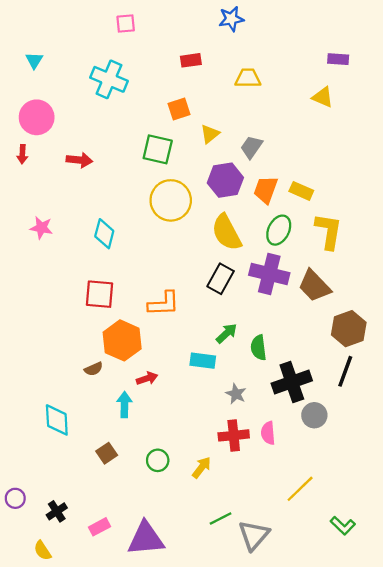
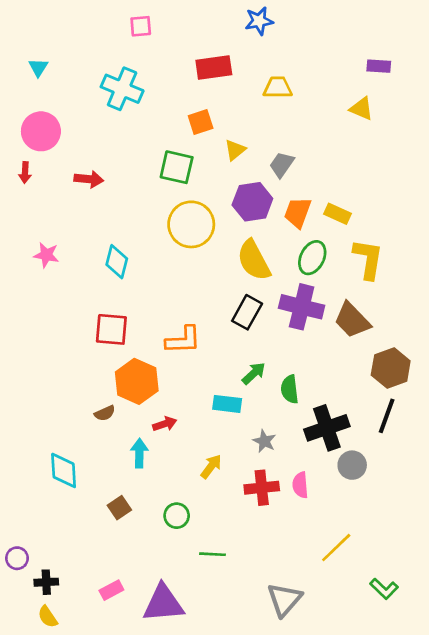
red rectangle: (191, 60) -> (214, 67), size x1.5
yellow arrow: (202, 467) -> (211, 466), moved
black cross: (57, 511) -> (46, 582), moved, turned 30
green line: (221, 518) -> (213, 554), moved, turned 30

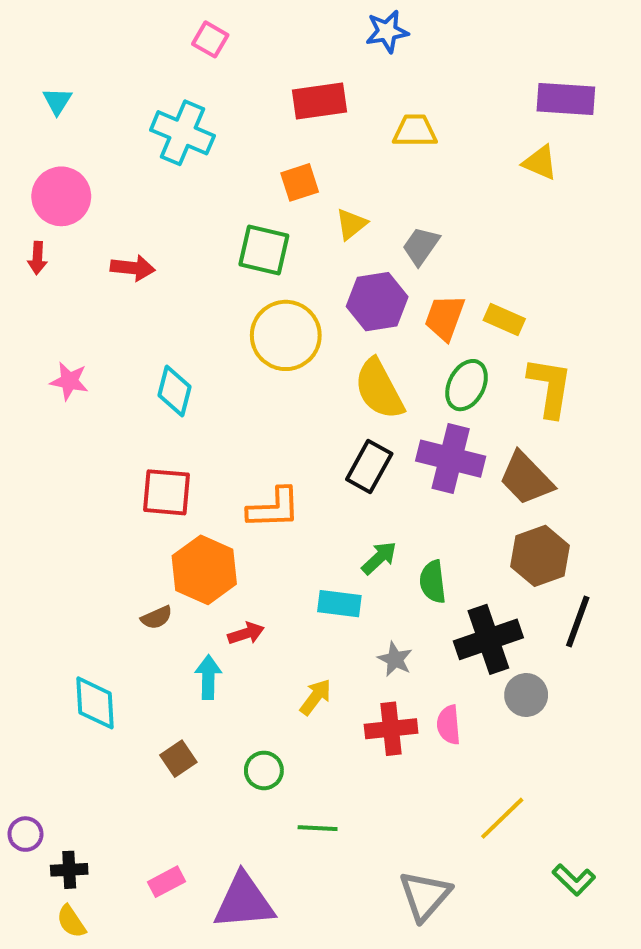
pink square: (141, 26) -> (210, 39), turned 35
purple rectangle: (379, 66) -> (566, 99), size x1.6
brown hexagon: (391, 368) -> (540, 556), moved

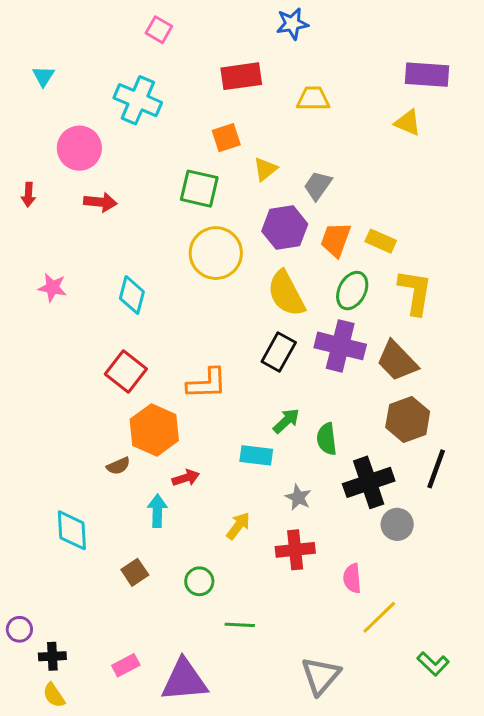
pink circle: (61, 196) -> (79, 148), moved
red square: (167, 492) -> (126, 371), turned 33
pink semicircle: (449, 725) -> (352, 578), moved

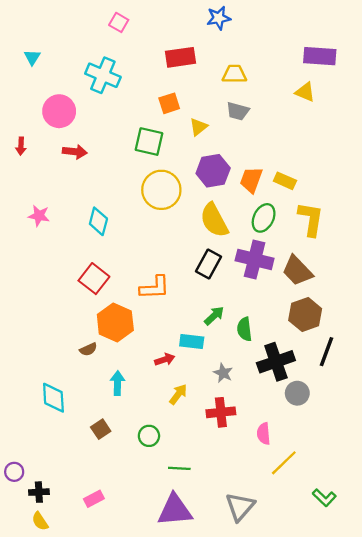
gray trapezoid: (318, 186) -> (238, 111), moved, turned -110
red arrow: (186, 478) -> (165, 359), moved
purple triangle: (184, 680) -> (175, 510), moved

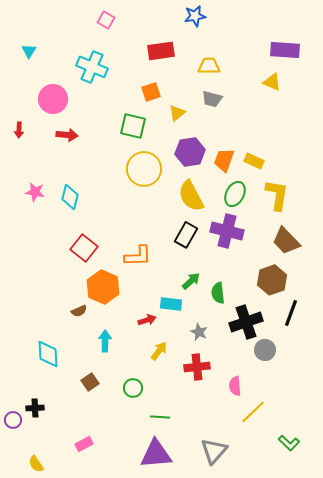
cyan diamond: (98, 221) -> (70, 197), moved
brown trapezoid: (297, 271) -> (286, 241), moved
black cross: (39, 492) -> (35, 408), moved

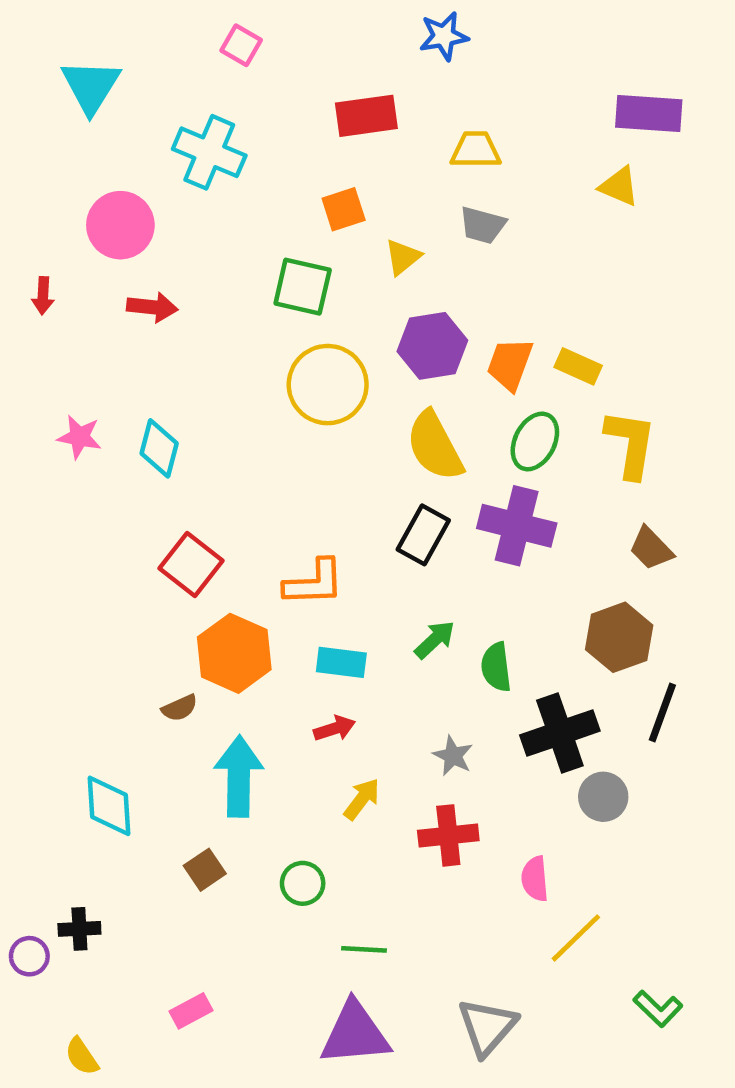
cyan triangle: (29, 51) -> (91, 86), moved, size x1.8
brown trapezoid: (286, 241) -> (651, 549), size x0.7
cyan rectangle: (171, 304) -> (341, 662), moved
cyan arrow: (105, 341) -> (239, 776), size x1.6

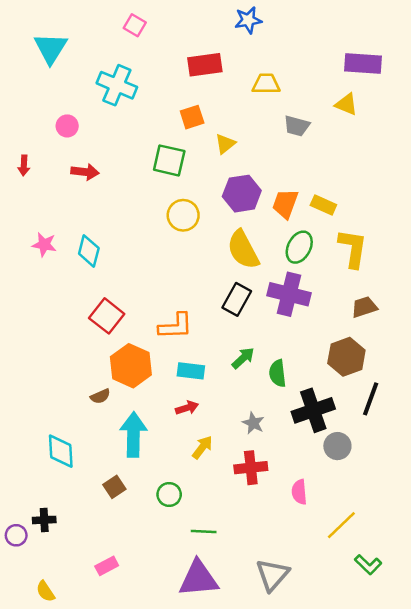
pink circle: (120, 225) -> (67, 126), size x0.6
gray trapezoid: (483, 225) -> (297, 126), moved
yellow circle: (328, 385) -> (183, 215), size x0.7
brown trapezoid: (651, 549) -> (364, 307), turned 116
yellow line: (576, 938) -> (341, 525), moved

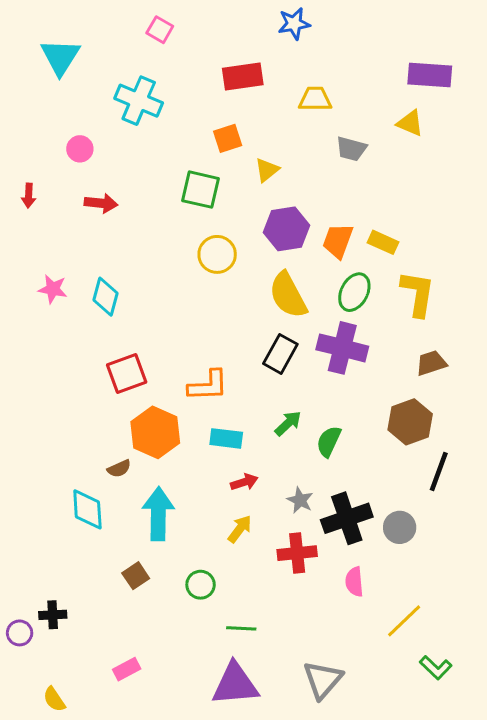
red square: (107, 316) -> (127, 374), turned 32
green semicircle: (278, 373) -> (329, 441), turned 32
red arrow: (187, 408) -> (244, 482), moved
black cross: (313, 410) -> (347, 518), moved
cyan diamond: (61, 451) -> (87, 509), moved

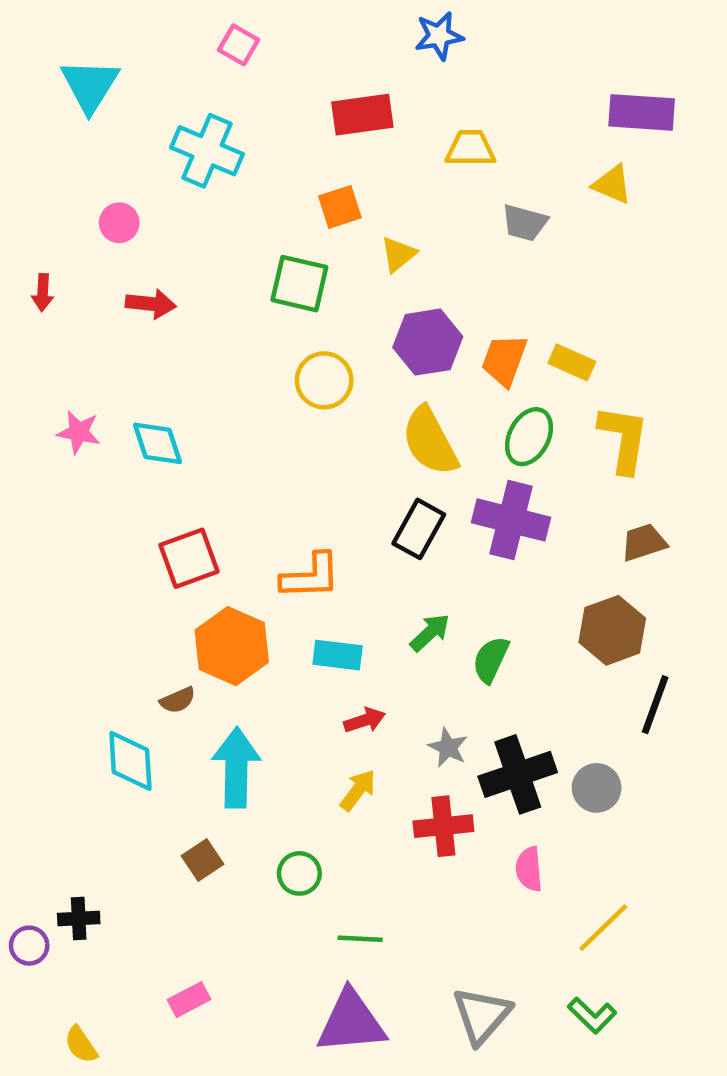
cyan diamond: (106, 297) -> (157, 443), turned -33
green L-shape: (436, 668) -> (592, 1015), moved

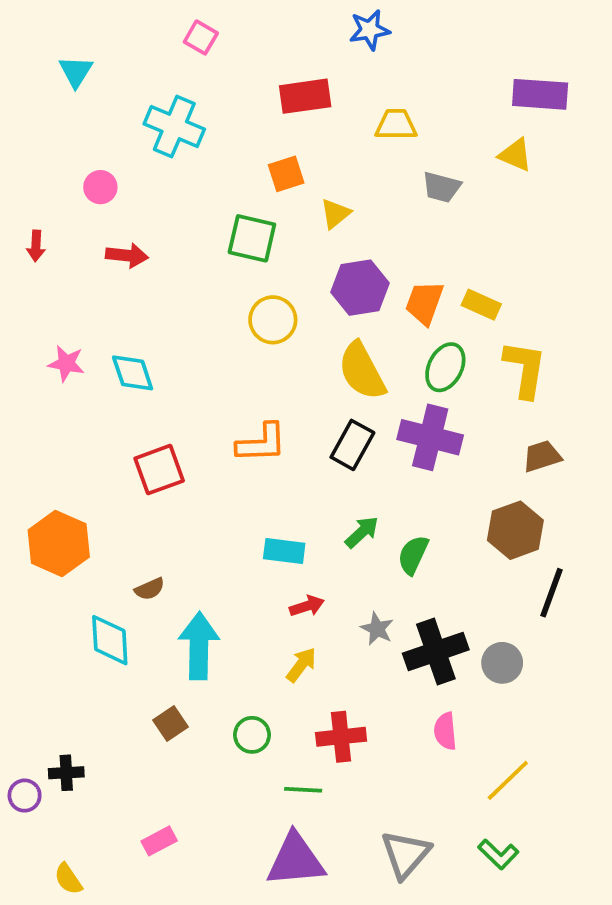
cyan triangle: (90, 85) -> (76, 72), size x0.7
orange L-shape: (311, 576) -> (261, 443), moved
orange hexagon: (232, 646) -> (59, 543), moved
red cross: (443, 826) -> (341, 737), moved

